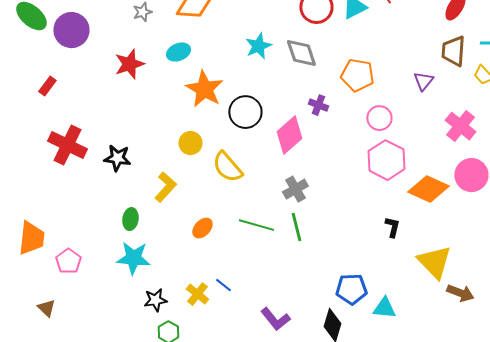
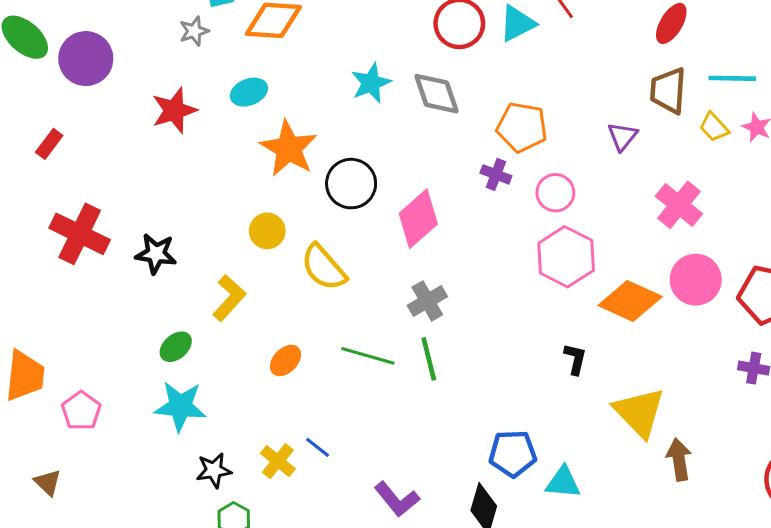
purple cross: (318, 105) -> (496, 174), moved
green ellipse: (130, 219) -> (176, 347), turned 40
brown arrow: (460, 293) -> (679, 460), turned -120

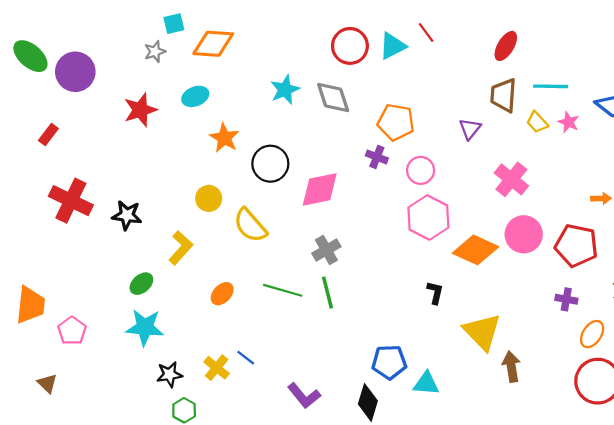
orange star: (289, 149) -> (224, 138), size x0.7
pink diamond: (418, 219) -> (320, 189), turned 30

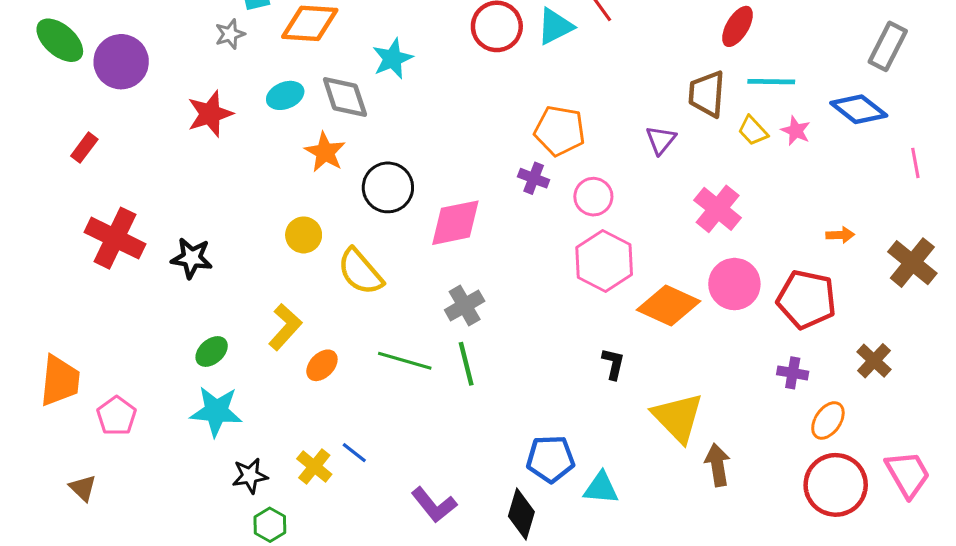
red ellipse: (506, 46) -> (738, 26), moved
cyan star: (285, 90) -> (393, 59), moved
gray diamond: (333, 98) -> (345, 97), moved
yellow L-shape: (181, 248) -> (285, 327), moved

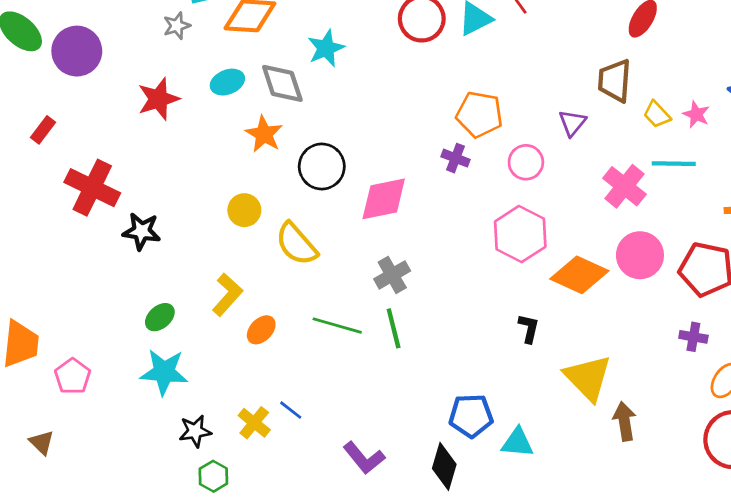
cyan line: (771, 82) -> (674, 164), moved
pink circle: (593, 197) -> (526, 162), moved
red cross: (115, 238) -> (92, 188), moved

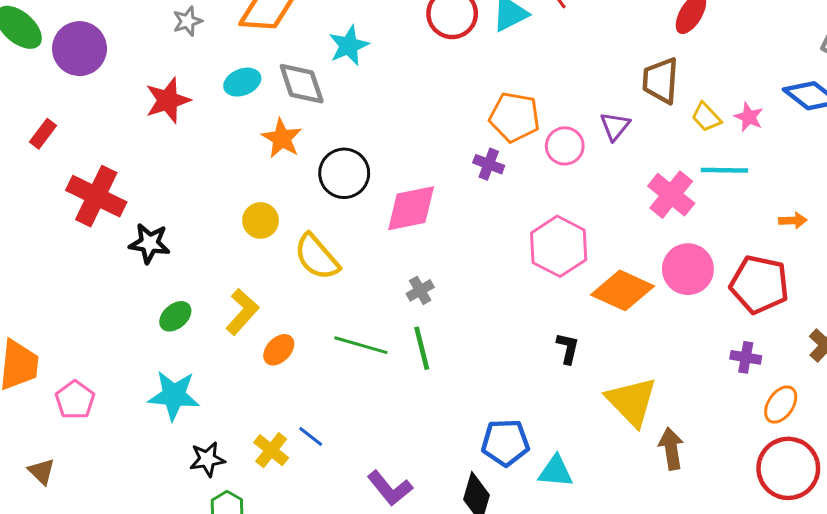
pink circle: (526, 162) -> (565, 146), moved
gray cross: (392, 275) -> (420, 290), size x0.7
green ellipse: (160, 317) -> (175, 316), moved

